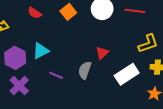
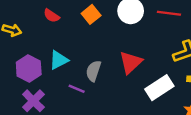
red triangle: (102, 53) -> (131, 62), size x1.5
gray semicircle: (85, 70) -> (93, 71), moved

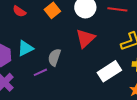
red triangle: (131, 62) -> (85, 38), moved
purple line: (77, 89) -> (40, 72), turned -48

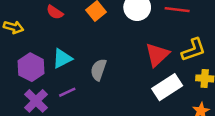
red triangle: (85, 38) -> (157, 55), moved
purple line: (40, 72) -> (67, 92), moved

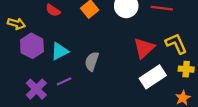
yellow L-shape: (193, 50) -> (176, 44), turned -95
purple hexagon: (31, 67) -> (32, 46), moved

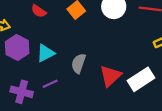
red triangle: (144, 48) -> (110, 76), moved
purple cross: (36, 89) -> (22, 92), turned -30

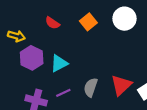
gray semicircle: (78, 63) -> (91, 87), moved

